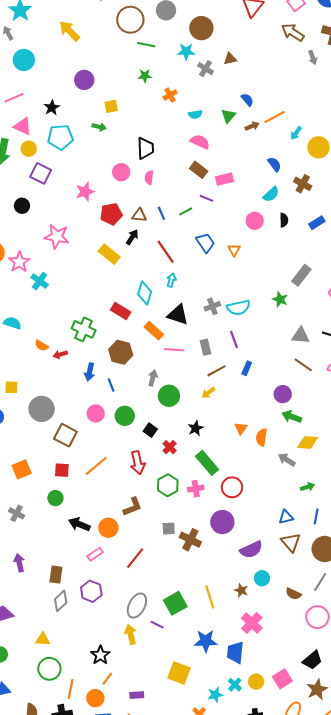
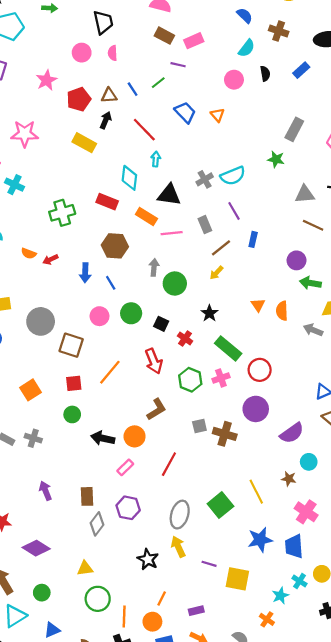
green cross: (84, 329) -> (62, 213), moved, turned -30
purple line: (157, 625) -> (209, 564), moved
black star: (100, 655) -> (148, 559), moved

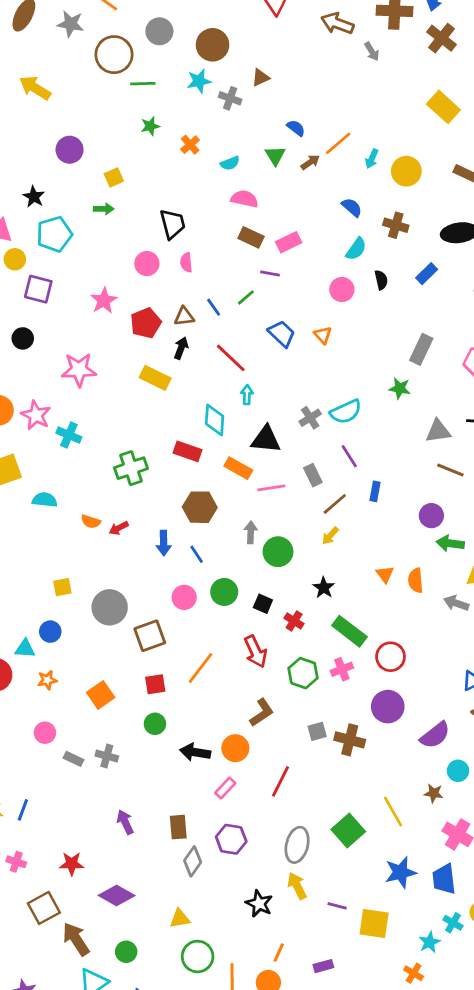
brown square: (71, 345) -> (150, 636), turned -35

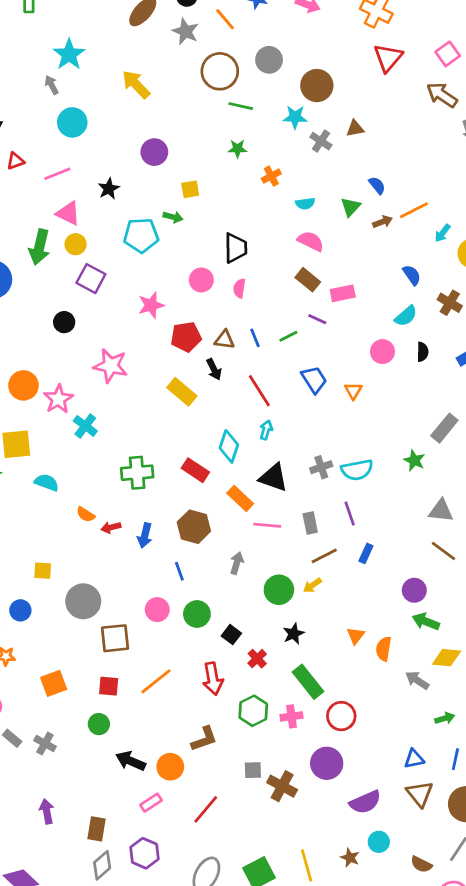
cyan pentagon: (54, 234) -> (141, 235), moved
black arrow: (181, 348) -> (214, 369), turned 120
blue arrow: (164, 543) -> (145, 535), moved
green circle: (278, 552) -> (279, 590), moved

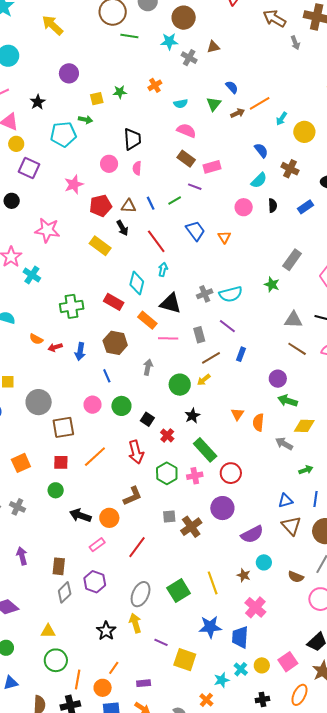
green star: (237, 149) -> (120, 92), moved
purple line: (350, 514) -> (227, 326), turned -30
brown cross: (282, 786) -> (191, 527), turned 30

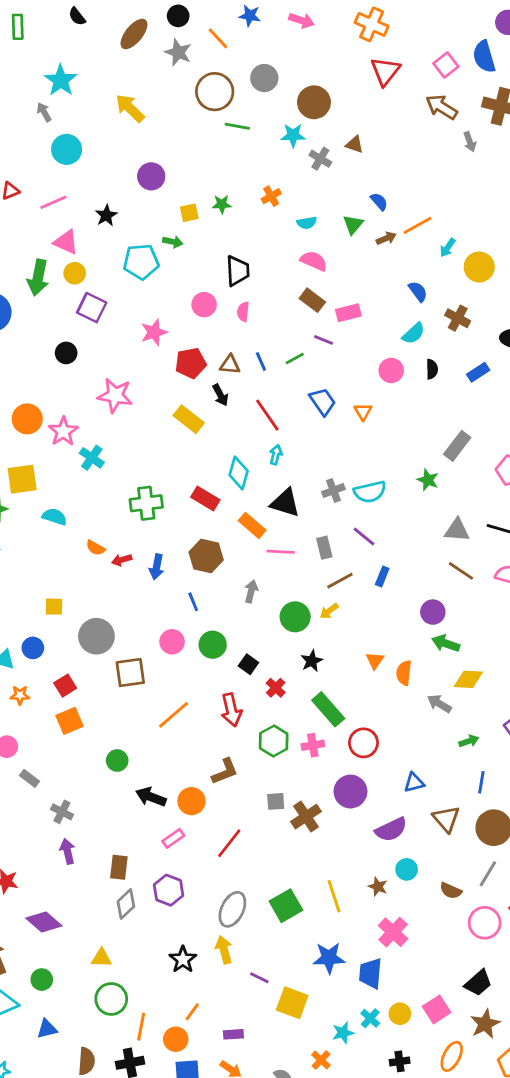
brown triangle: (213, 47) -> (355, 145), turned 32
red square: (61, 462) -> (65, 686), moved, turned -35
blue triangle: (286, 501) -> (414, 783), moved
gray cross: (17, 507) -> (62, 812), moved

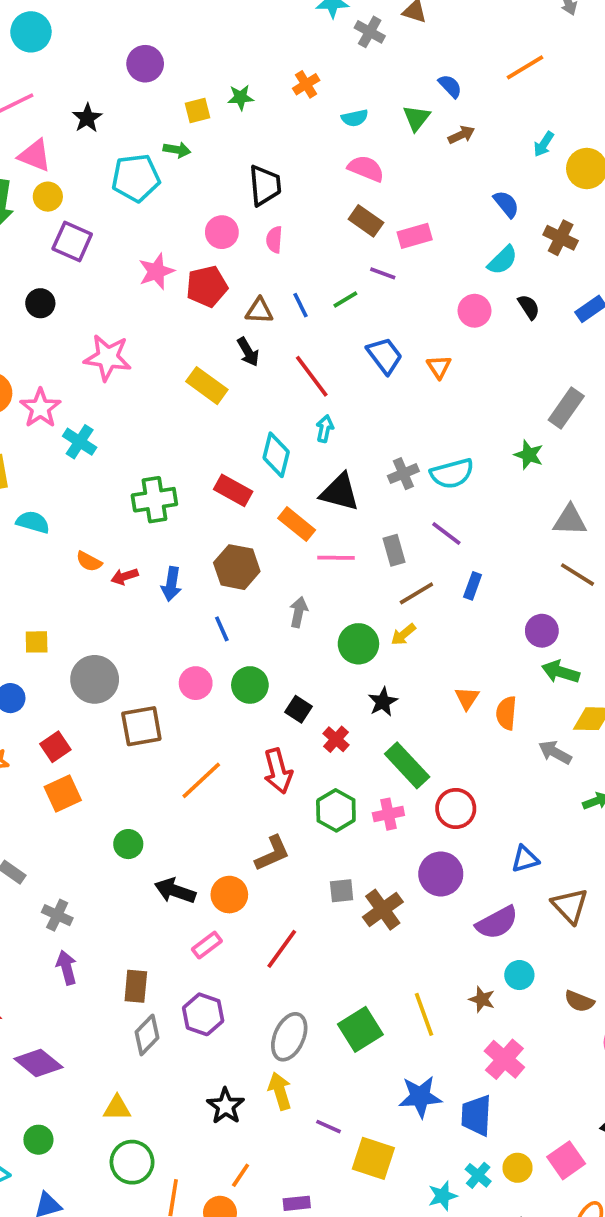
orange line: (418, 225) -> (525, 67), moved
red pentagon: (191, 363) -> (207, 286), moved
black semicircle: (432, 369) -> (529, 307), turned -30

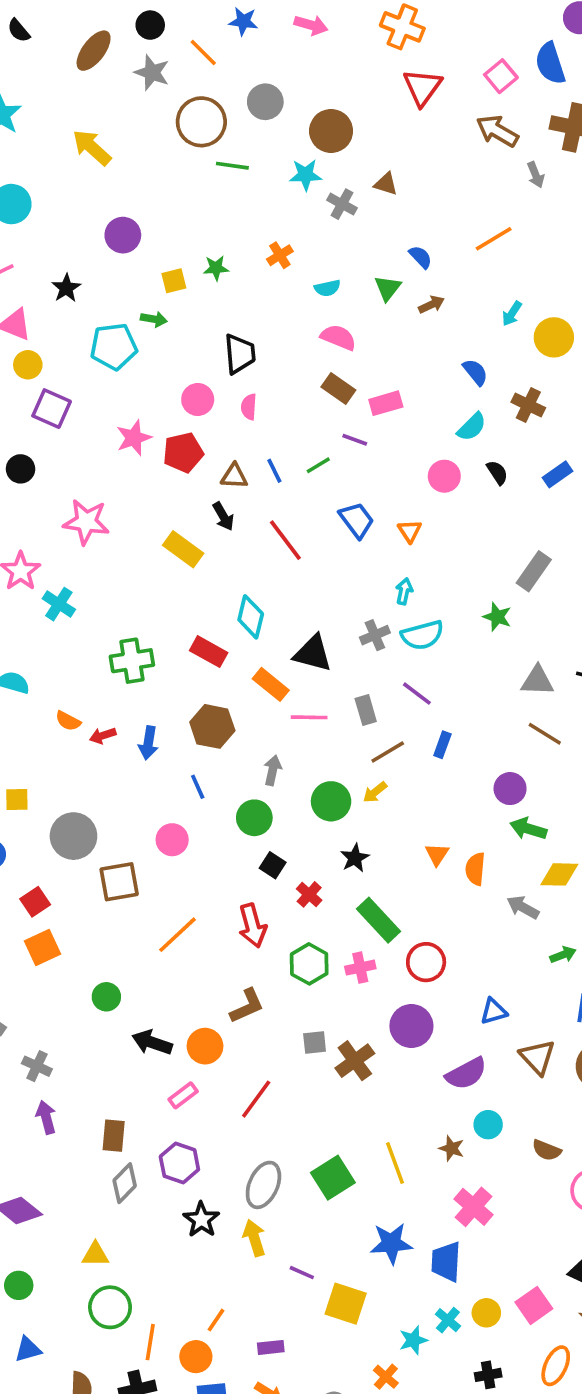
cyan arrow: (325, 429) -> (404, 591), moved
green circle: (250, 685) -> (254, 818), moved
black star: (226, 1106) -> (201, 1220), moved

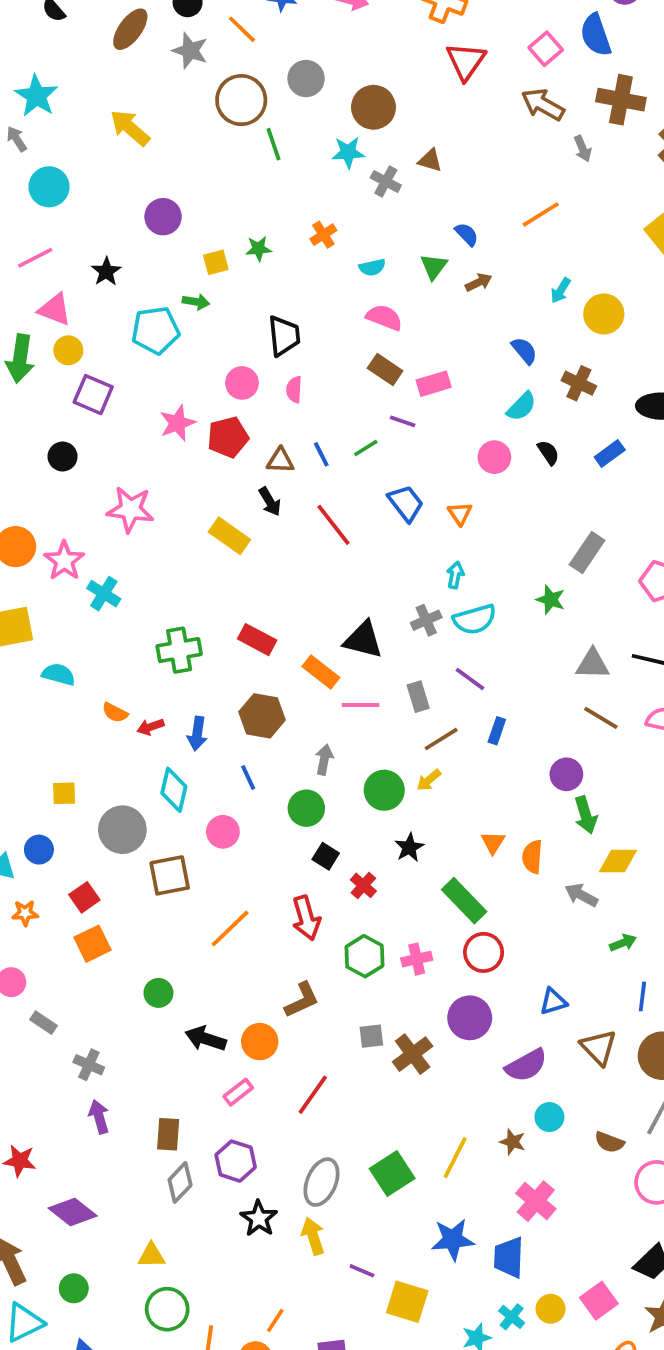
green line: (232, 166) -> (274, 144), turned 64
cyan diamond: (251, 617) -> (174, 790), moved
green arrow: (528, 829) -> (586, 815), turned -123
green rectangle: (379, 920) -> (464, 901), moved
yellow line: (395, 1163) -> (455, 1158), turned 48

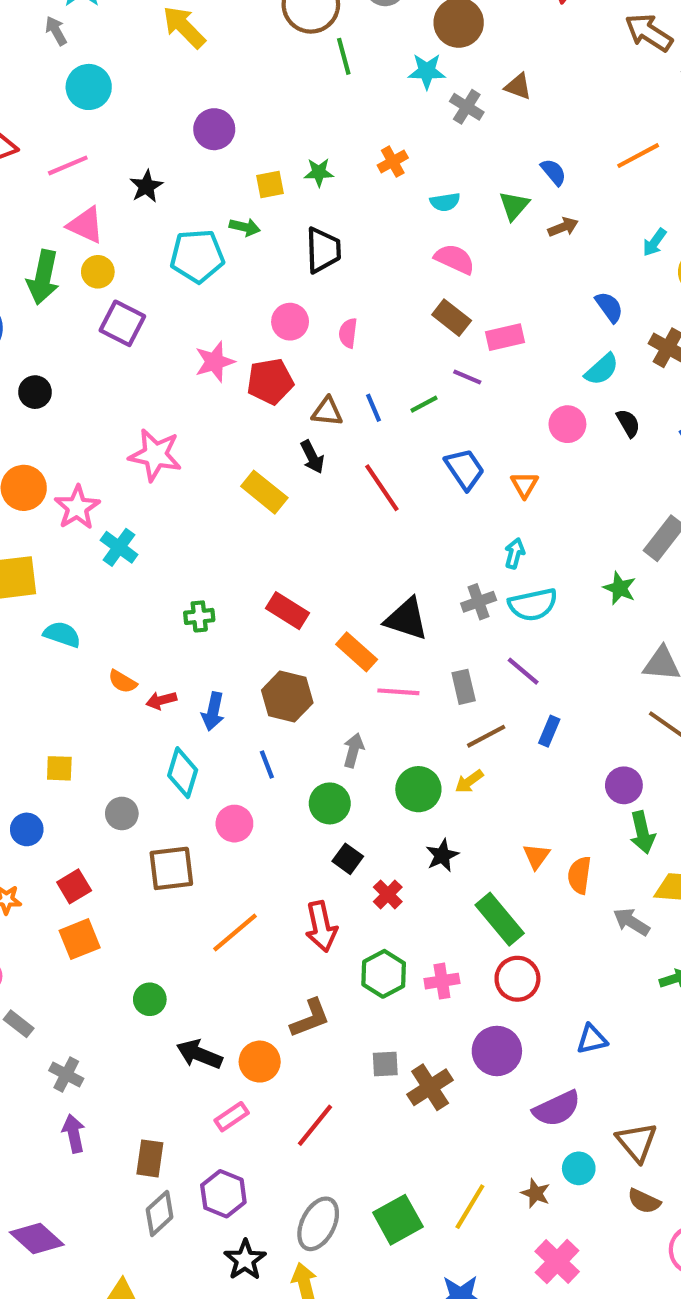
black trapezoid: (284, 336) -> (323, 250), moved
black circle: (63, 456) -> (35, 392), moved
green cross: (179, 650) -> (199, 616), size x0.6
gray circle: (122, 830) -> (122, 813), size x0.6
brown triangle: (599, 1047) -> (637, 1142), moved

